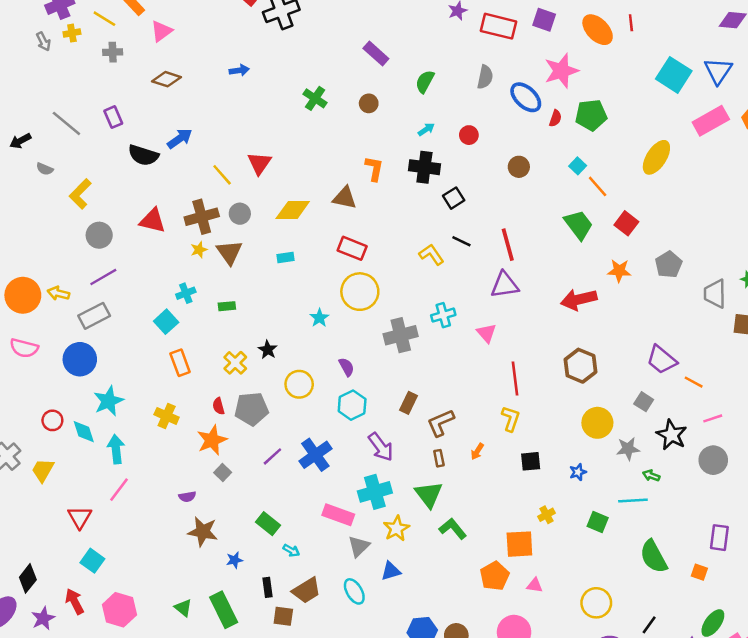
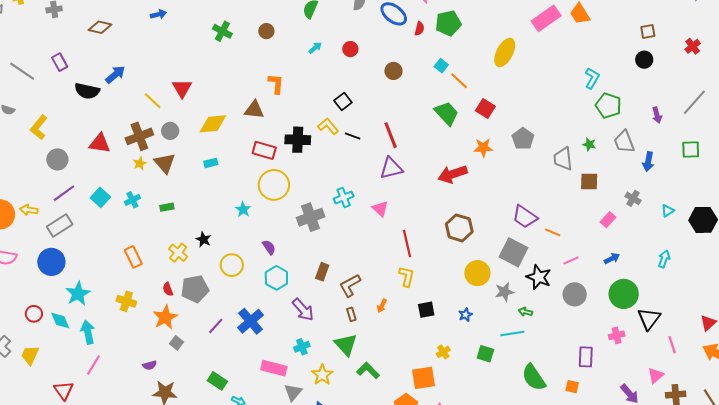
black cross: (424, 167) -> (298, 140), moved
yellow L-shape: (431, 255) -> (328, 126), moved
cyan square: (166, 322) -> (100, 197), moved
gray square: (644, 402) -> (513, 252), size x1.8
cyan cross: (375, 492) -> (302, 347), size x0.6

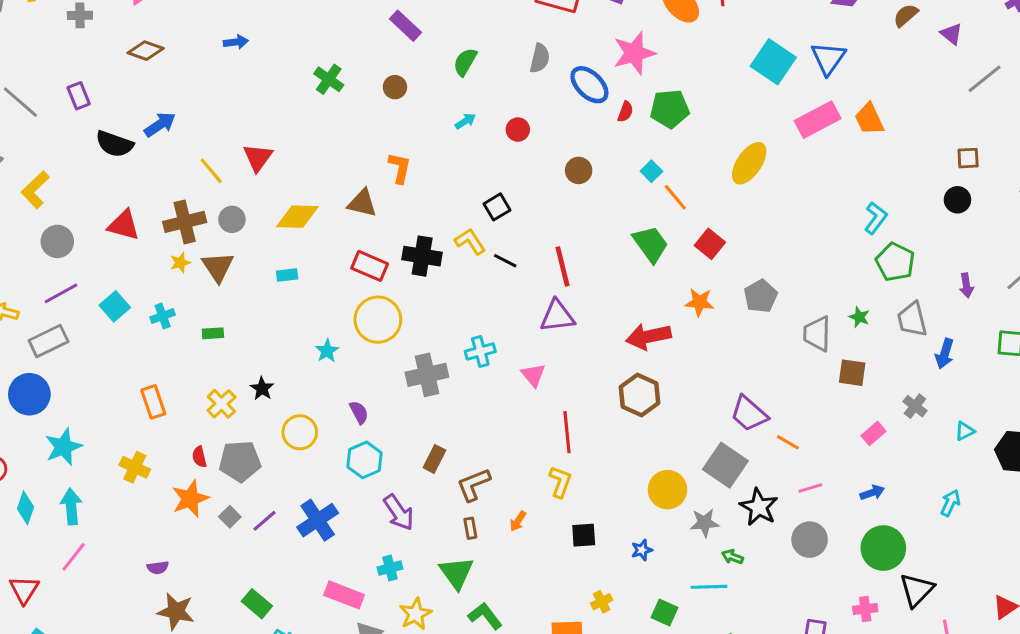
brown hexagon: (459, 228) -> (640, 395), moved
cyan diamond: (60, 321) -> (26, 508), moved, turned 35
gray square: (177, 343) -> (230, 517), moved

